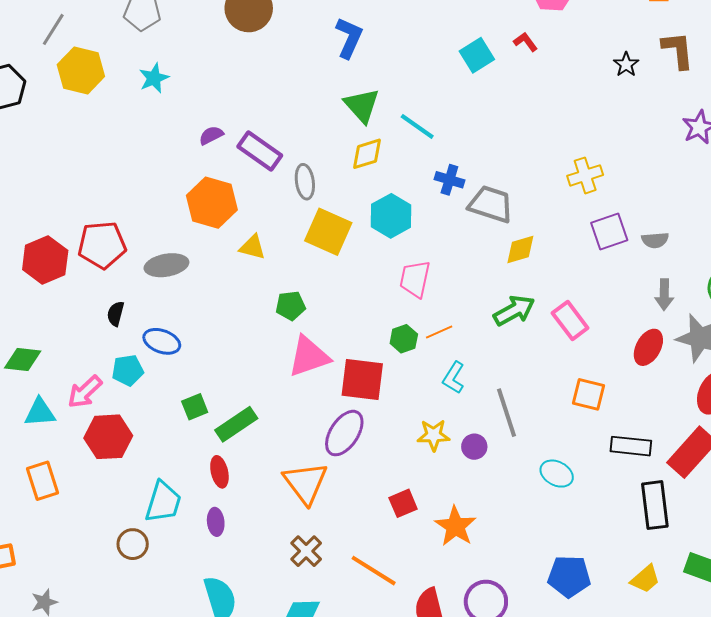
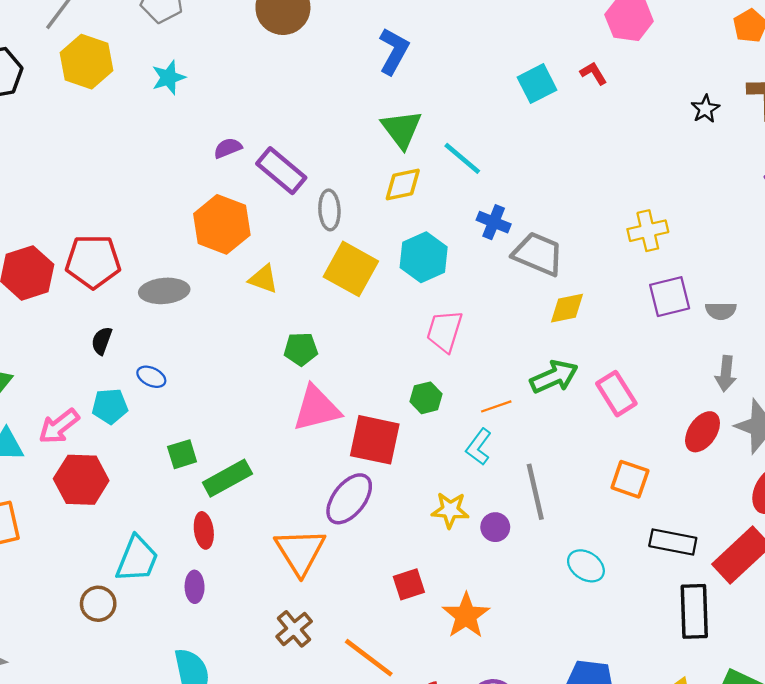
orange line: (439, 332) -> (496, 406), moved
blue ellipse: (162, 341) -> (151, 377), size x0.7

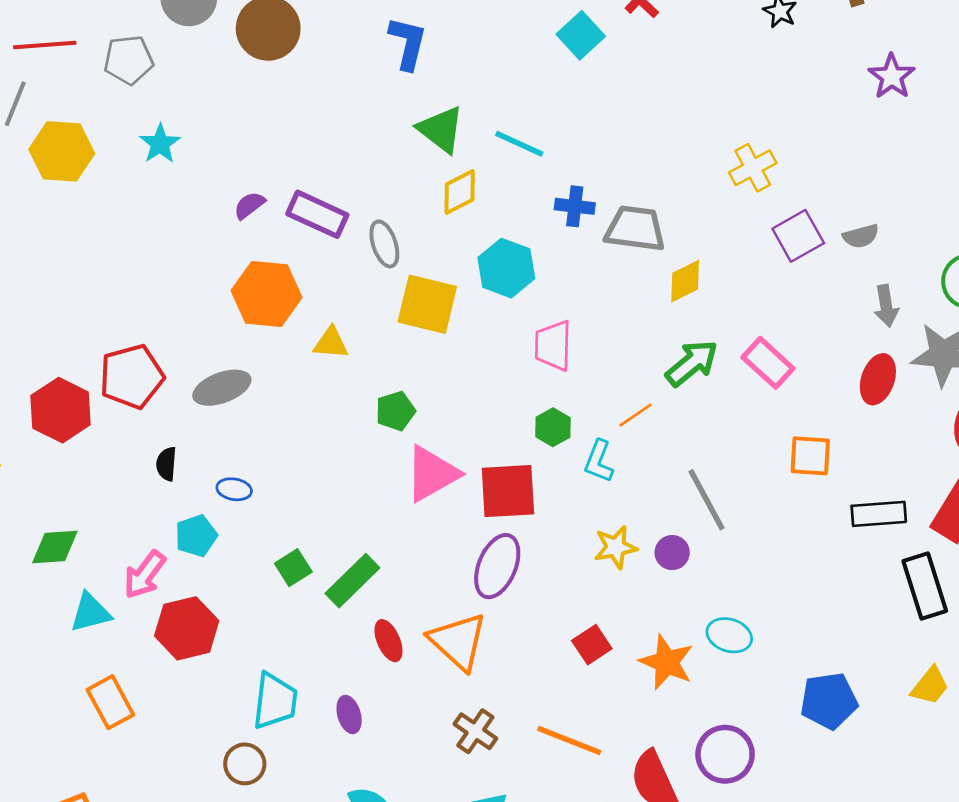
cyan L-shape: (479, 447) -> (599, 461), moved
red ellipse: (204, 530) -> (388, 641), moved
cyan ellipse: (586, 566) -> (729, 635), moved

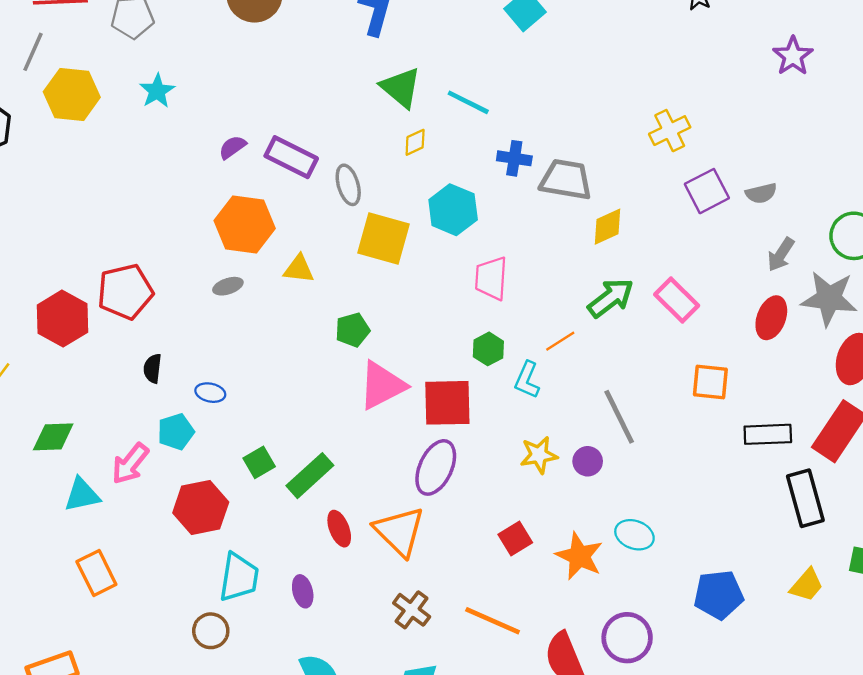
yellow diamond: (460, 192) -> (415, 142), size x0.7
gray arrow: (886, 306) -> (781, 254), turned 40
gray ellipse: (222, 388) -> (228, 286), moved, size x0.6
red hexagon: (187, 628) -> (201, 508), moved

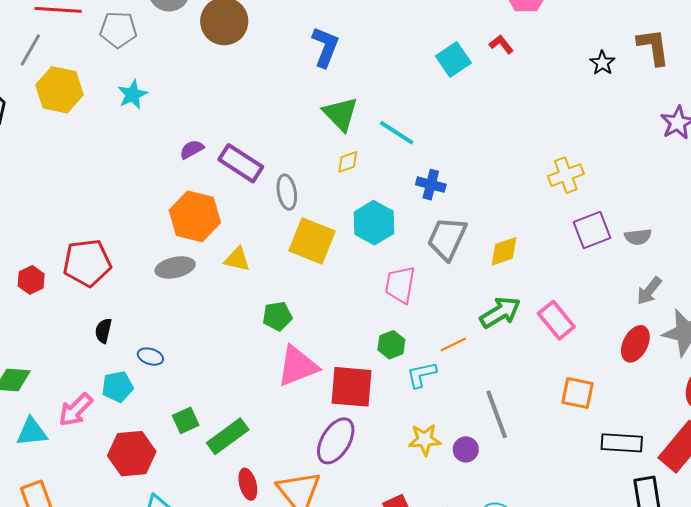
gray trapezoid: (566, 180) -> (447, 238), moved, turned -81
gray ellipse: (228, 286) -> (175, 267), size x1.5
red hexagon: (62, 319) -> (31, 280), size x0.6
cyan L-shape: (527, 380) -> (421, 375), turned 48

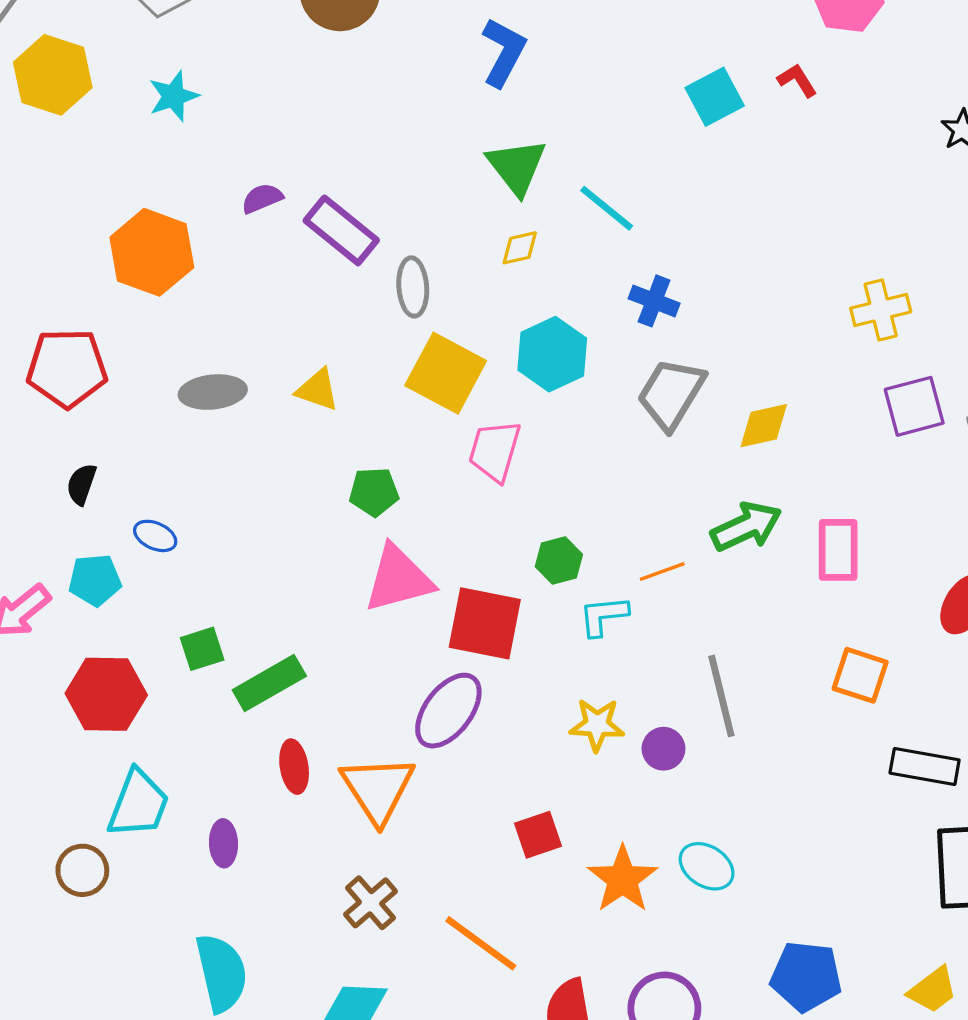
orange hexagon: (195, 216) -> (152, 252), moved
pink trapezoid: (400, 285) -> (495, 451), moved
pink rectangle: (556, 320) -> (838, 550), turned 33

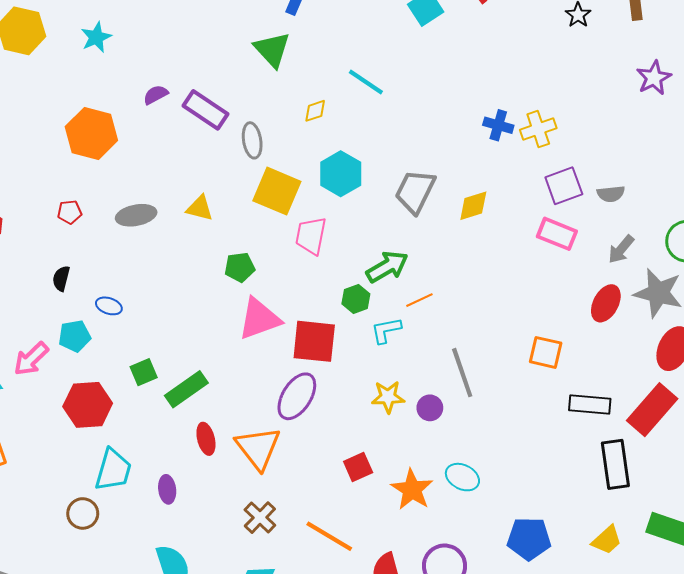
green triangle: (517, 167) -> (272, 50), moved
blue cross: (654, 301) -> (498, 125), moved
red pentagon: (67, 368) -> (70, 212), moved, size x0.5
green arrow: (746, 527) -> (387, 267), moved
pink rectangle: (838, 550) -> (557, 234), moved, turned -63

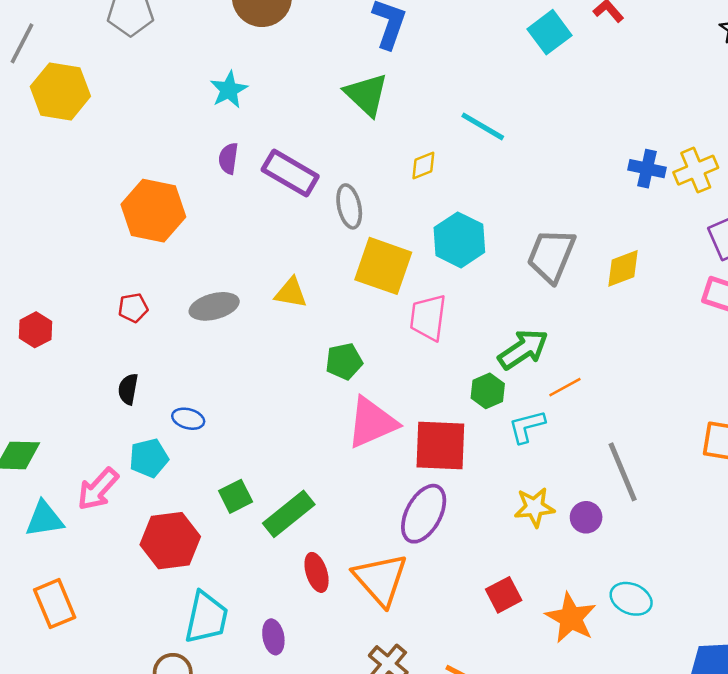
cyan star: (96, 37) -> (229, 90), moved
purple semicircle: (156, 95) -> (228, 158), turned -50

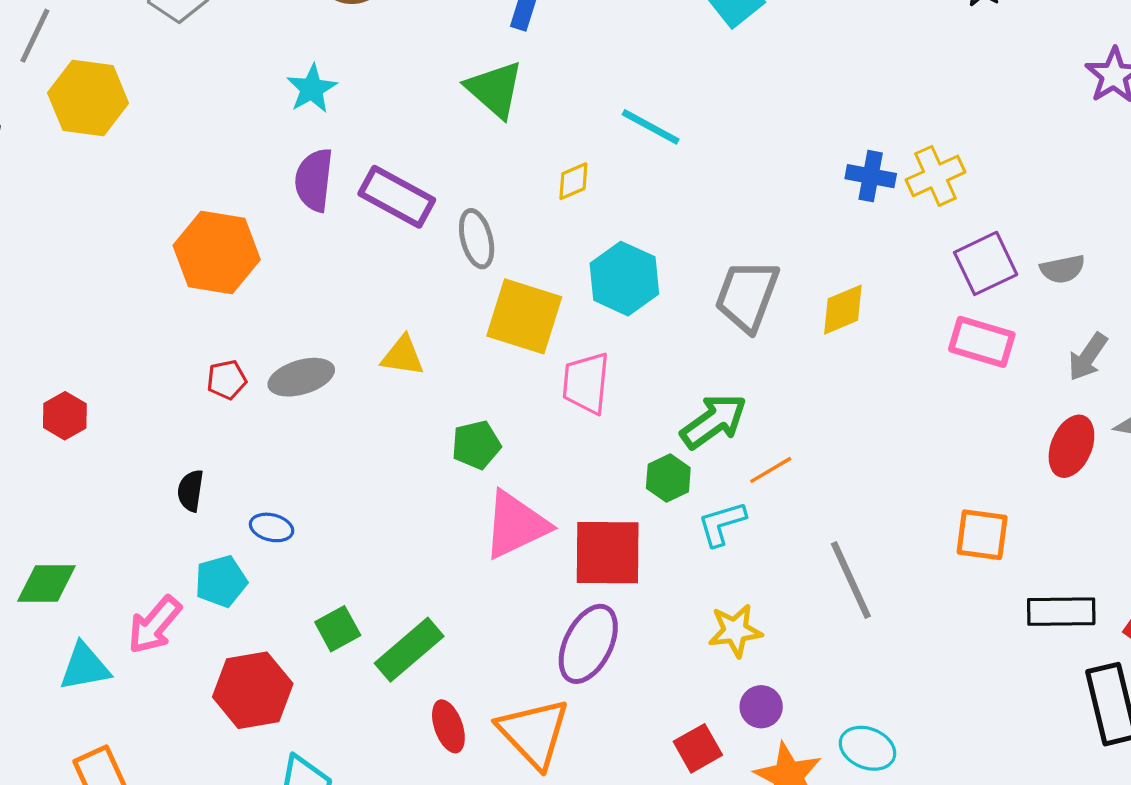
purple semicircle: (228, 158) -> (314, 180), size x1.5
red pentagon: (133, 308) -> (227, 380), moved
purple circle: (586, 517) -> (761, 707), moved

